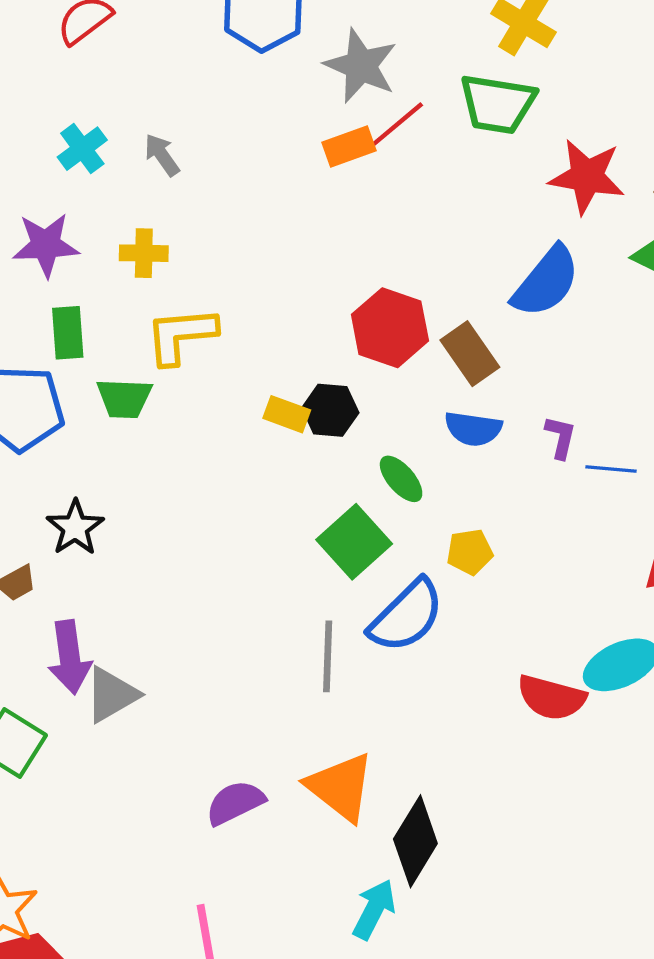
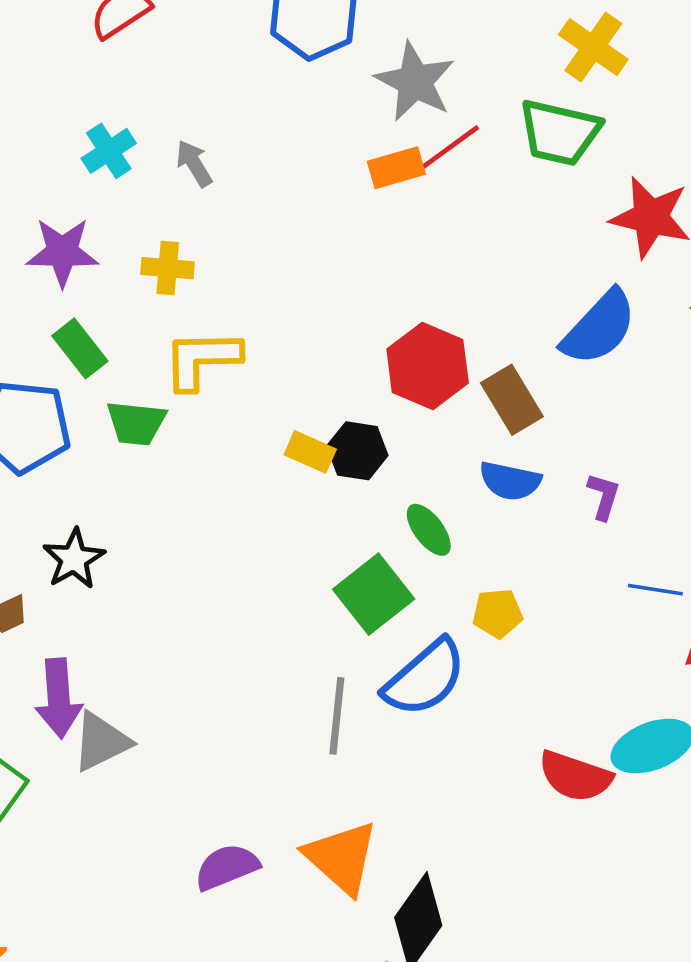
green rectangle: (68, 333) -> (80, 348), turned -38
blue line: (611, 469) -> (655, 590), moved

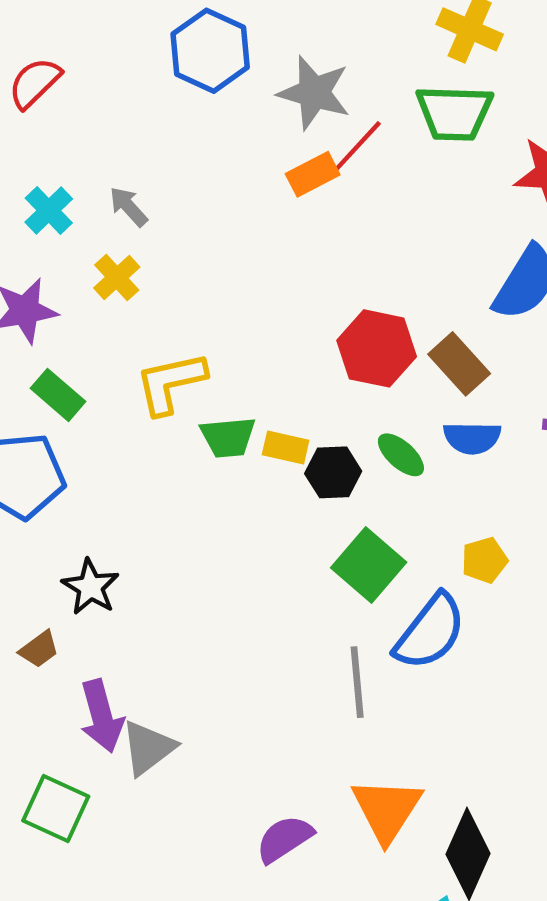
yellow cross: (168, 268) -> (117, 278), moved, turned -36
green trapezoid: (136, 423) -> (228, 437), moved
black hexagon: (357, 451) -> (333, 472), moved
green ellipse: (429, 530) -> (401, 455), moved
orange triangle: (341, 857) -> (387, 810), turned 32

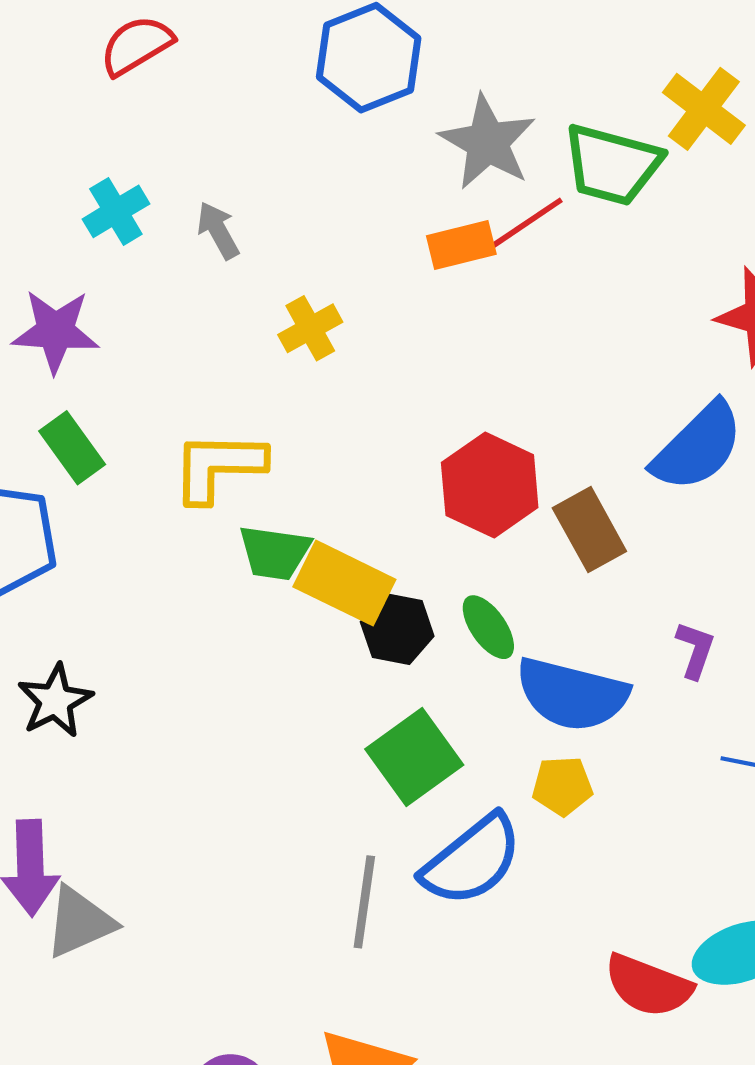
green trapezoid: (454, 113) -> (612, 165), moved
yellow cross: (117, 278) -> (310, 328), moved
blue semicircle: (472, 438) -> (572, 694), moved, size x1.5
yellow rectangle: (286, 447) -> (344, 583), size x1.6

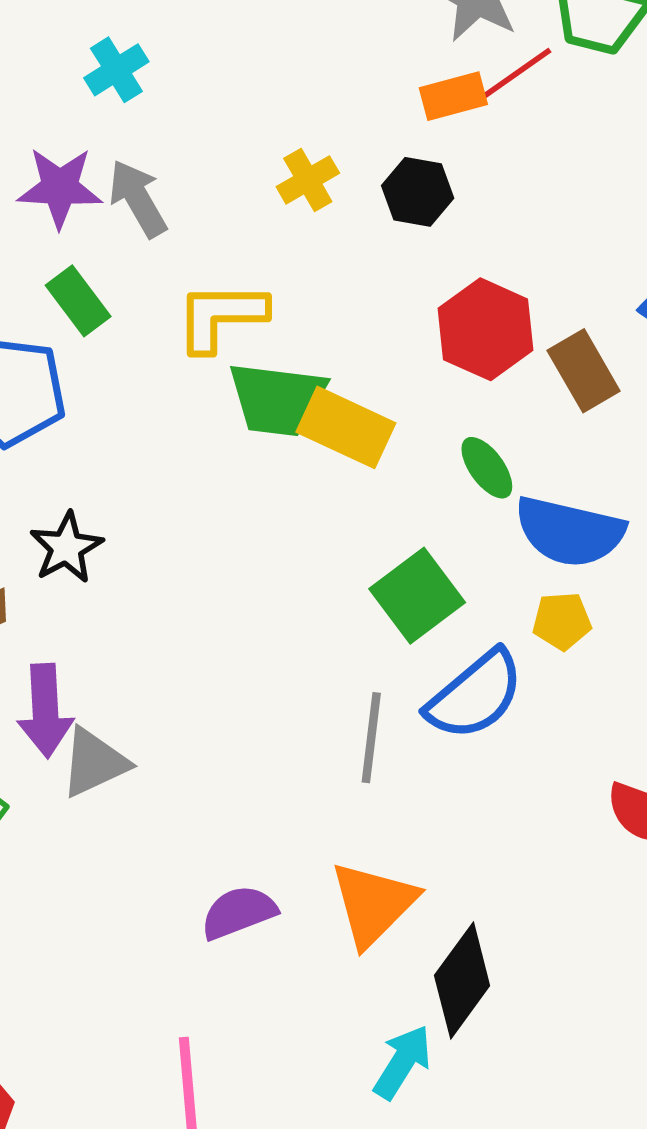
gray arrow: (218, 230) -> (138, 199), moved, size x1.4
green trapezoid: (275, 553) -> (277, 399), size x1.4
black hexagon: (397, 629) -> (418, 192), moved

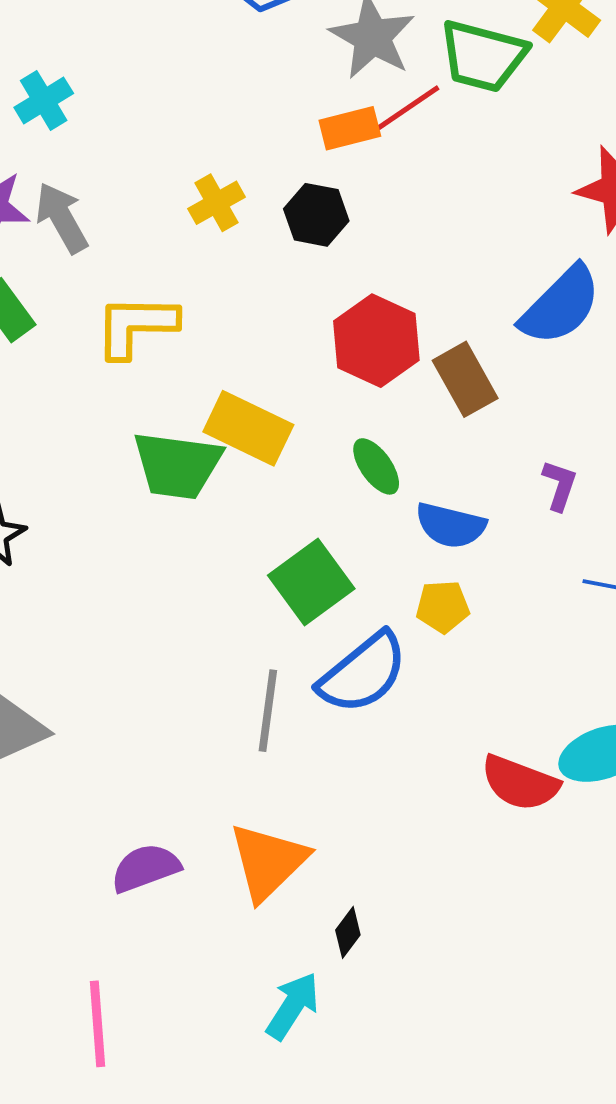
green trapezoid: (277, 399) -> (177, 465), moved
blue semicircle: (570, 532) -> (451, 525), size x0.7
black diamond: (462, 980) -> (348, 932), size x0.5

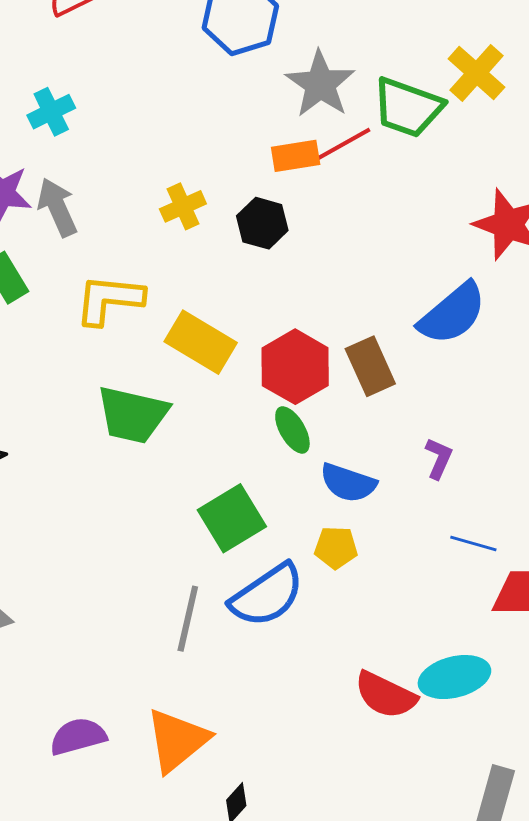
red hexagon: (376, 341) -> (295, 367), moved
yellow rectangle: (248, 428) -> (201, 342), moved

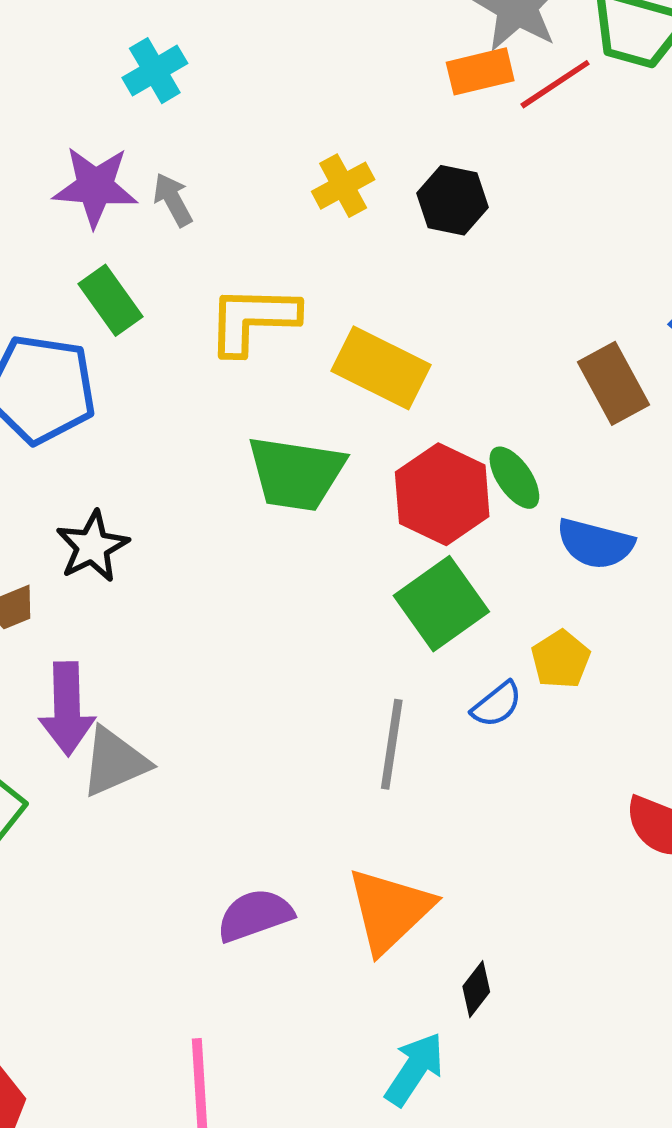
orange rectangle: (296, 156) -> (480, 71), moved
gray arrow: (57, 207) -> (173, 200), size x0.7
red hexagon: (295, 367) -> (442, 494), moved
yellow pentagon: (336, 548) -> (561, 659), moved, turned -30
blue semicircle: (267, 595) -> (497, 704), size x0.5

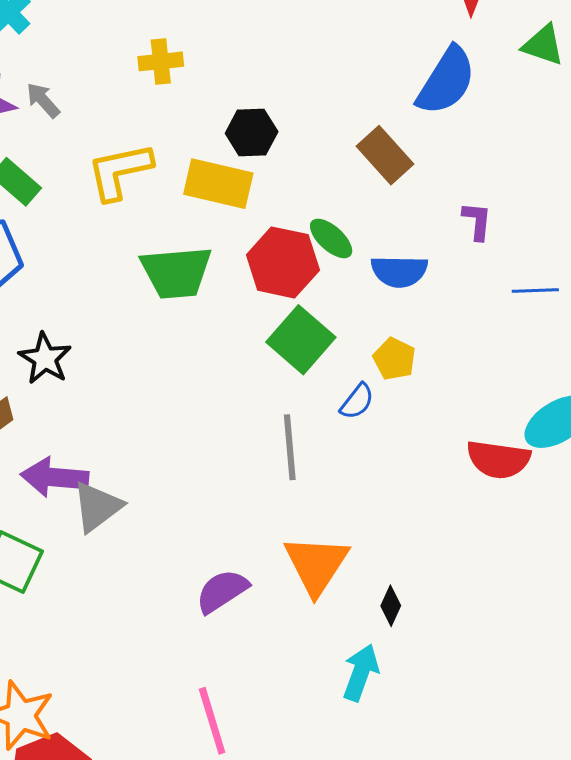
yellow cross: (343, 186) -> (161, 61), turned 36
black hexagon: (452, 200) -> (252, 133), moved
purple arrow: (67, 709) -> (55, 477), turned 110

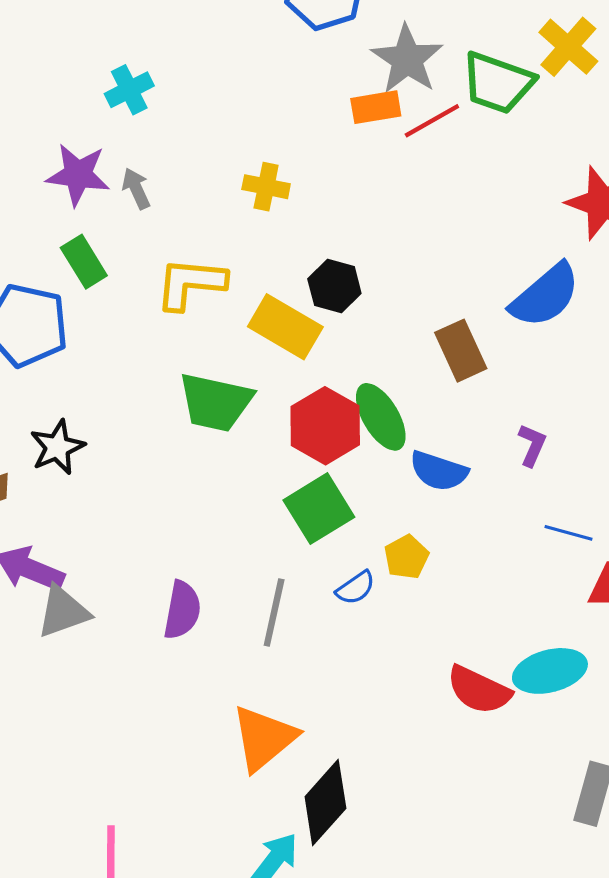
green ellipse: (331, 238) -> (381, 417), size x1.4
purple semicircle: (222, 591) -> (182, 610), moved, turned 116
black diamond: (391, 606) -> (325, 803), size x2.0

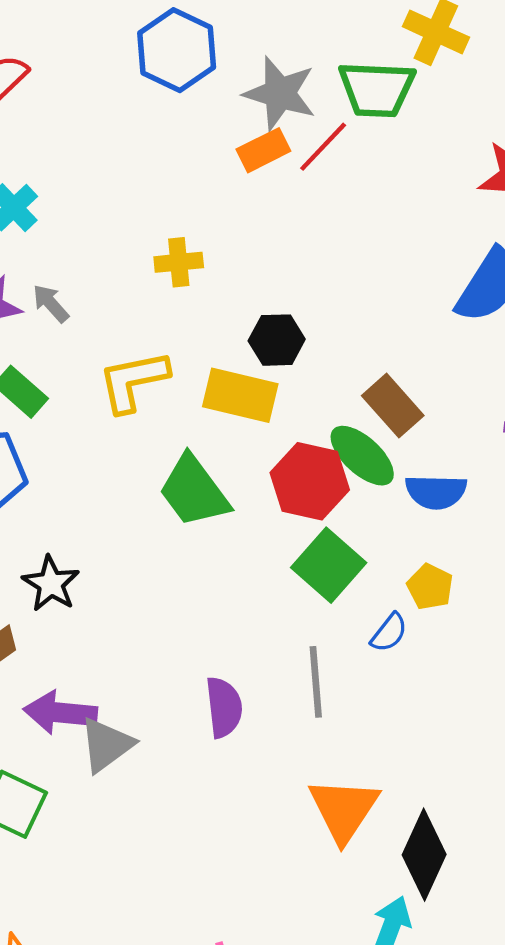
brown rectangle: (461, 351) -> (393, 406), moved
green trapezoid: (215, 402) -> (194, 491), turned 58

